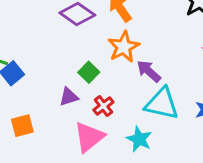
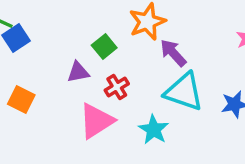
orange square: (22, 126) -> (21, 99), turned 35

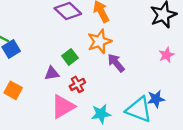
cyan triangle: (184, 92) -> (139, 110), moved
cyan star: (154, 130) -> (101, 114), turned 30

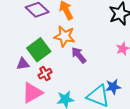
orange star: (99, 41) -> (65, 36), turned 30
green square: (70, 57) -> (39, 50), size x1.6

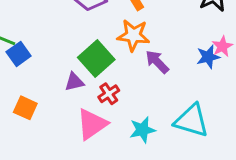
blue star: (113, 87) -> (208, 57), moved

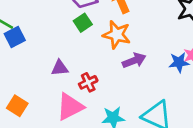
green square: (96, 59) -> (83, 23), moved, size x0.6
purple arrow: (157, 62) -> (134, 60), turned 105
orange square: (25, 108) -> (17, 106), moved

